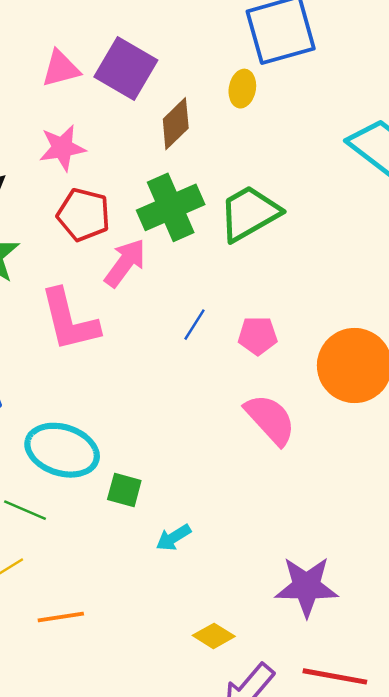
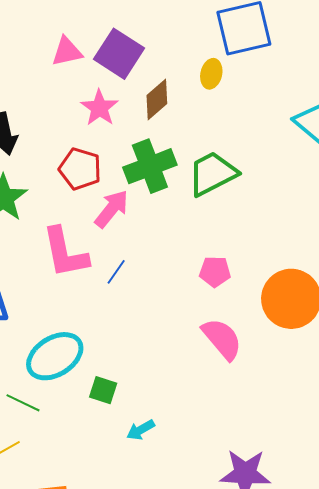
pink star: (62, 148) -> (99, 108), moved, turned -30
blue line: (194, 325) -> (116, 272), moved
cyan ellipse: (62, 450) -> (55, 356), turned -52

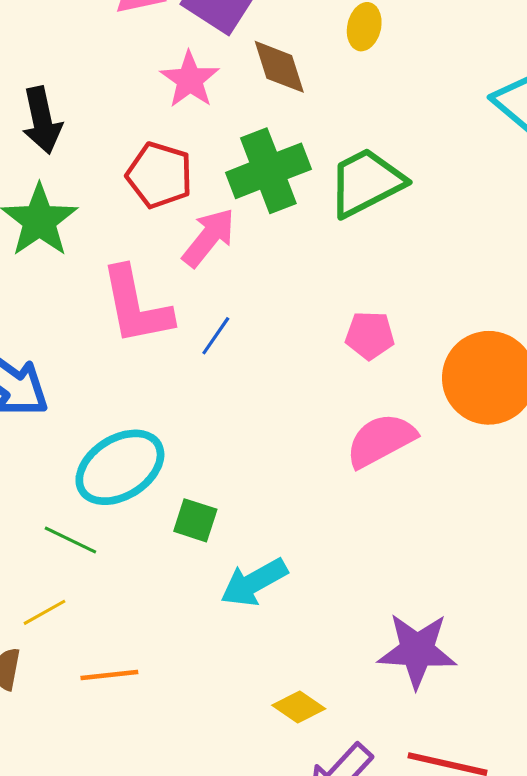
brown diamond: (157, 99) -> (279, 67), turned -66
pink semicircle: (222, 339) -> (381, 440), turned -78
cyan arrow: (141, 430) -> (254, 582), size x1.5

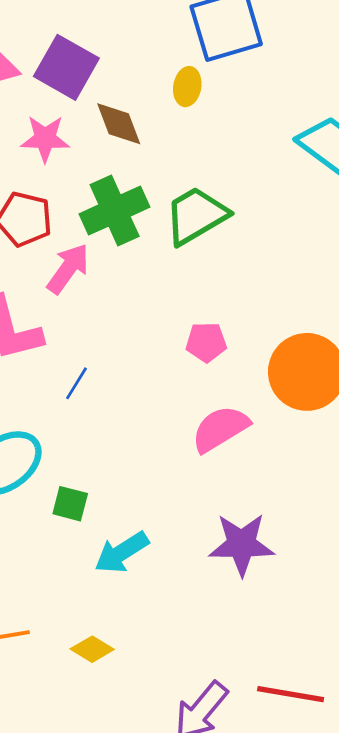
pink star: (190, 80) -> (45, 139), turned -30
blue line: (216, 336) -> (76, 383), moved
purple star: (417, 650) -> (242, 544), moved
yellow diamond: (299, 707) -> (92, 649), moved

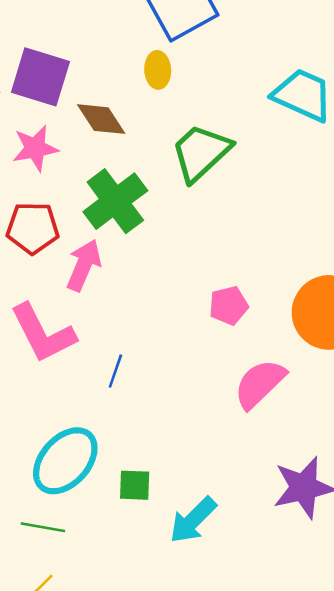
green trapezoid: (196, 216) -> (201, 153), moved

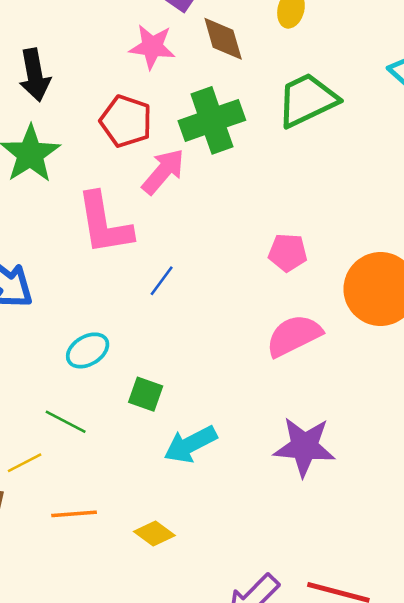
cyan ellipse: (65, 461) -> (88, 350), size x0.6
green line: (43, 527) -> (66, 422), moved

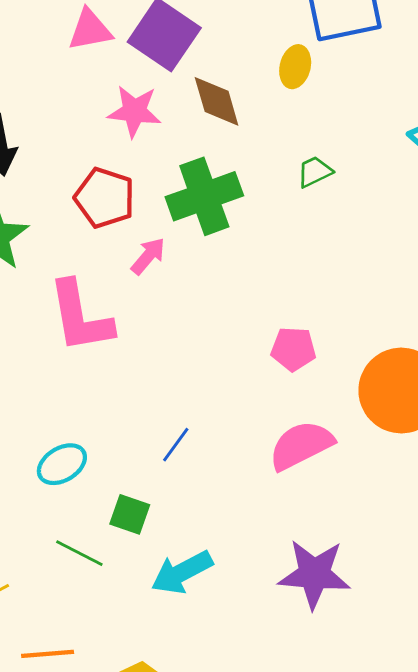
green trapezoid: (307, 100) -> (315, 172), size x0.5
pink arrow: (163, 172) -> (148, 256), size x0.7
blue line: (162, 281) -> (176, 445), moved
green line: (66, 422) -> (79, 553), moved

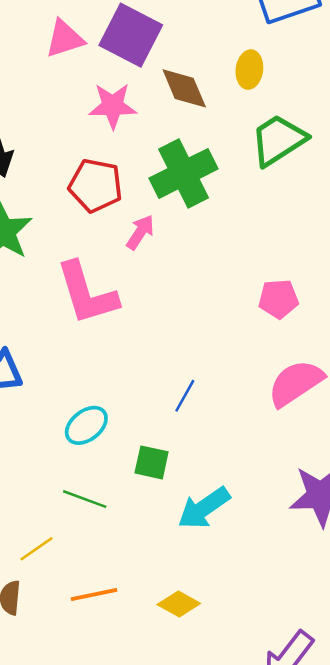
yellow ellipse: (295, 67) -> (249, 70), moved
green trapezoid: (315, 172) -> (278, 140), size x1.8
green line: (79, 553) -> (85, 499), moved

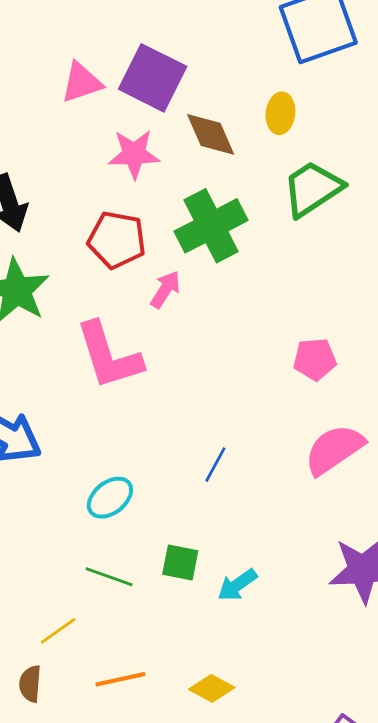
green square: (152, 462) -> (180, 562), moved
cyan arrow: (204, 508) -> (237, 585), size x0.7

